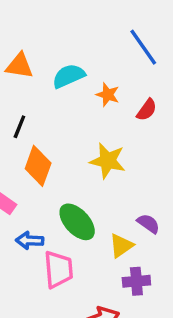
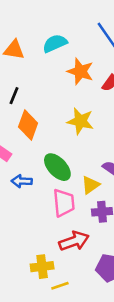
cyan semicircle: (69, 76) -> (55, 43), moved
orange star: (108, 95) -> (80, 71), size x1.5
pink trapezoid: (58, 269) -> (64, 203), moved

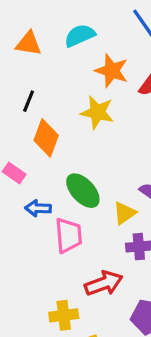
yellow star: (80, 121) -> (97, 112), moved
pink trapezoid: (64, 203) -> (69, 235), moved

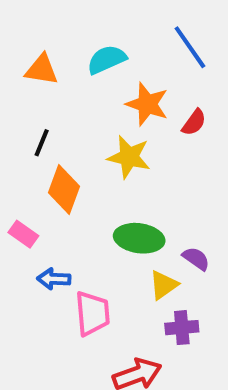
green ellipse: (83, 191) -> (139, 238), moved, turned -39

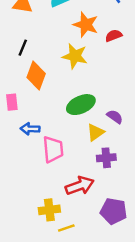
red semicircle: (194, 122) -> (114, 36), turned -147
pink rectangle: (23, 234) -> (12, 102), turned 49
green ellipse: (139, 238) -> (81, 105), turned -32

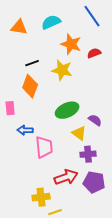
black line: (23, 48) -> (32, 63), moved, turned 48
yellow triangle: (95, 132) -> (79, 133), turned -49
purple pentagon: (114, 211) -> (94, 182), moved

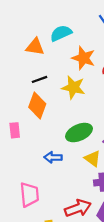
orange triangle: (19, 27) -> (35, 47), moved
blue arrow: (25, 130) -> (53, 157), moved
pink trapezoid: (44, 147) -> (29, 195), moved

